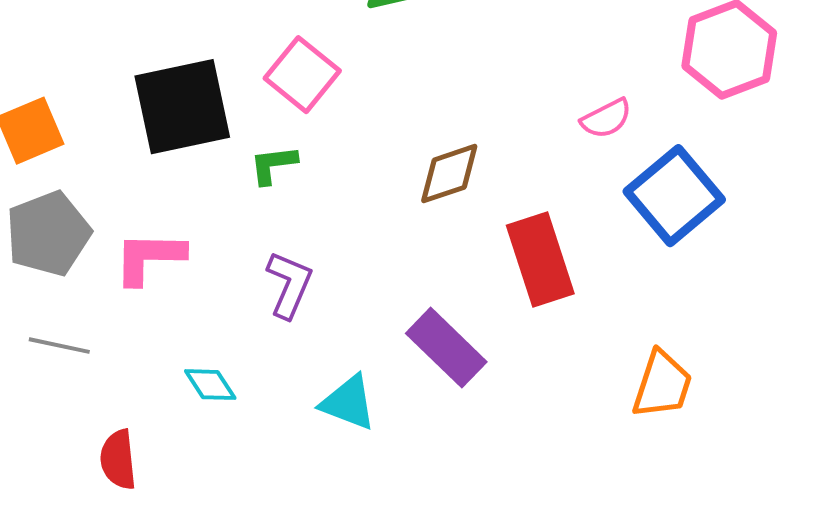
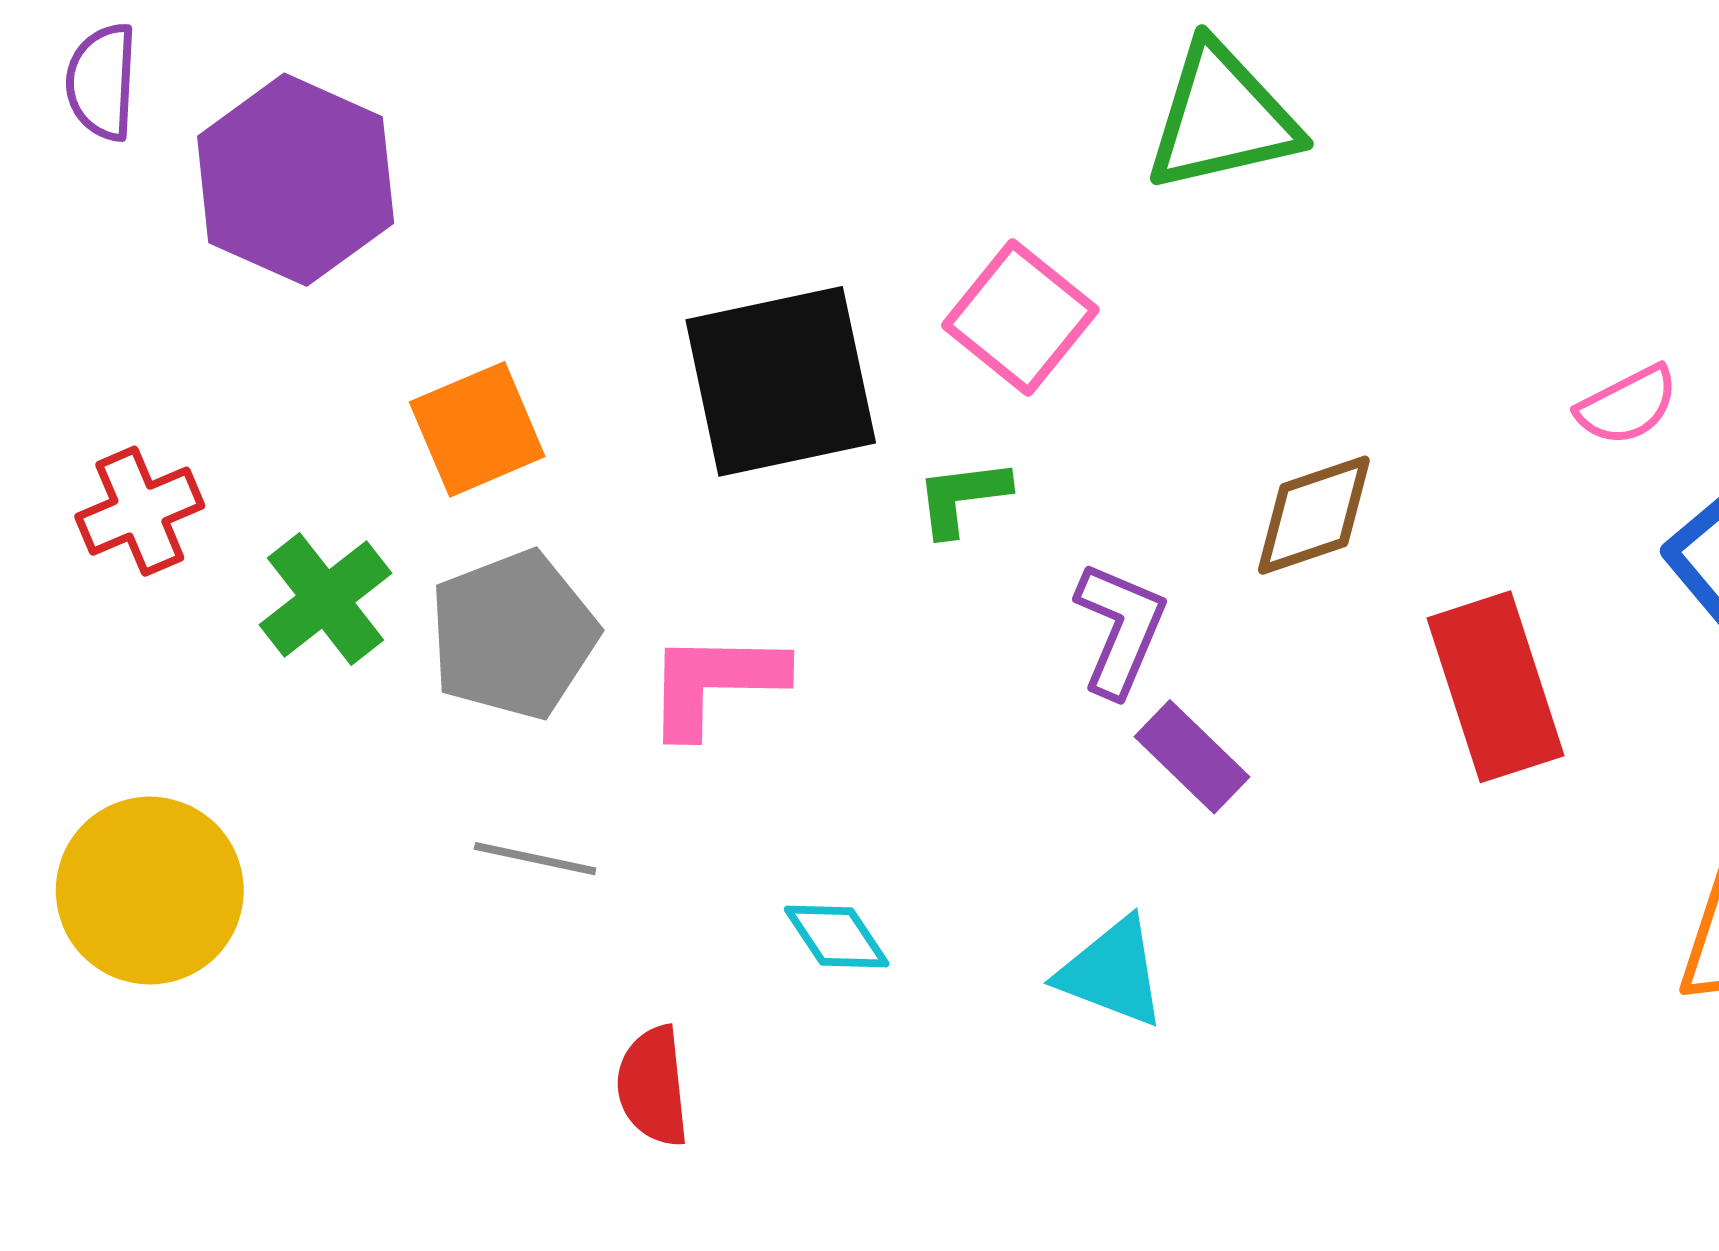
purple L-shape: (289, 285) -> (1120, 629), moved
purple rectangle: (446, 348) -> (1192, 757), moved, size x0.7

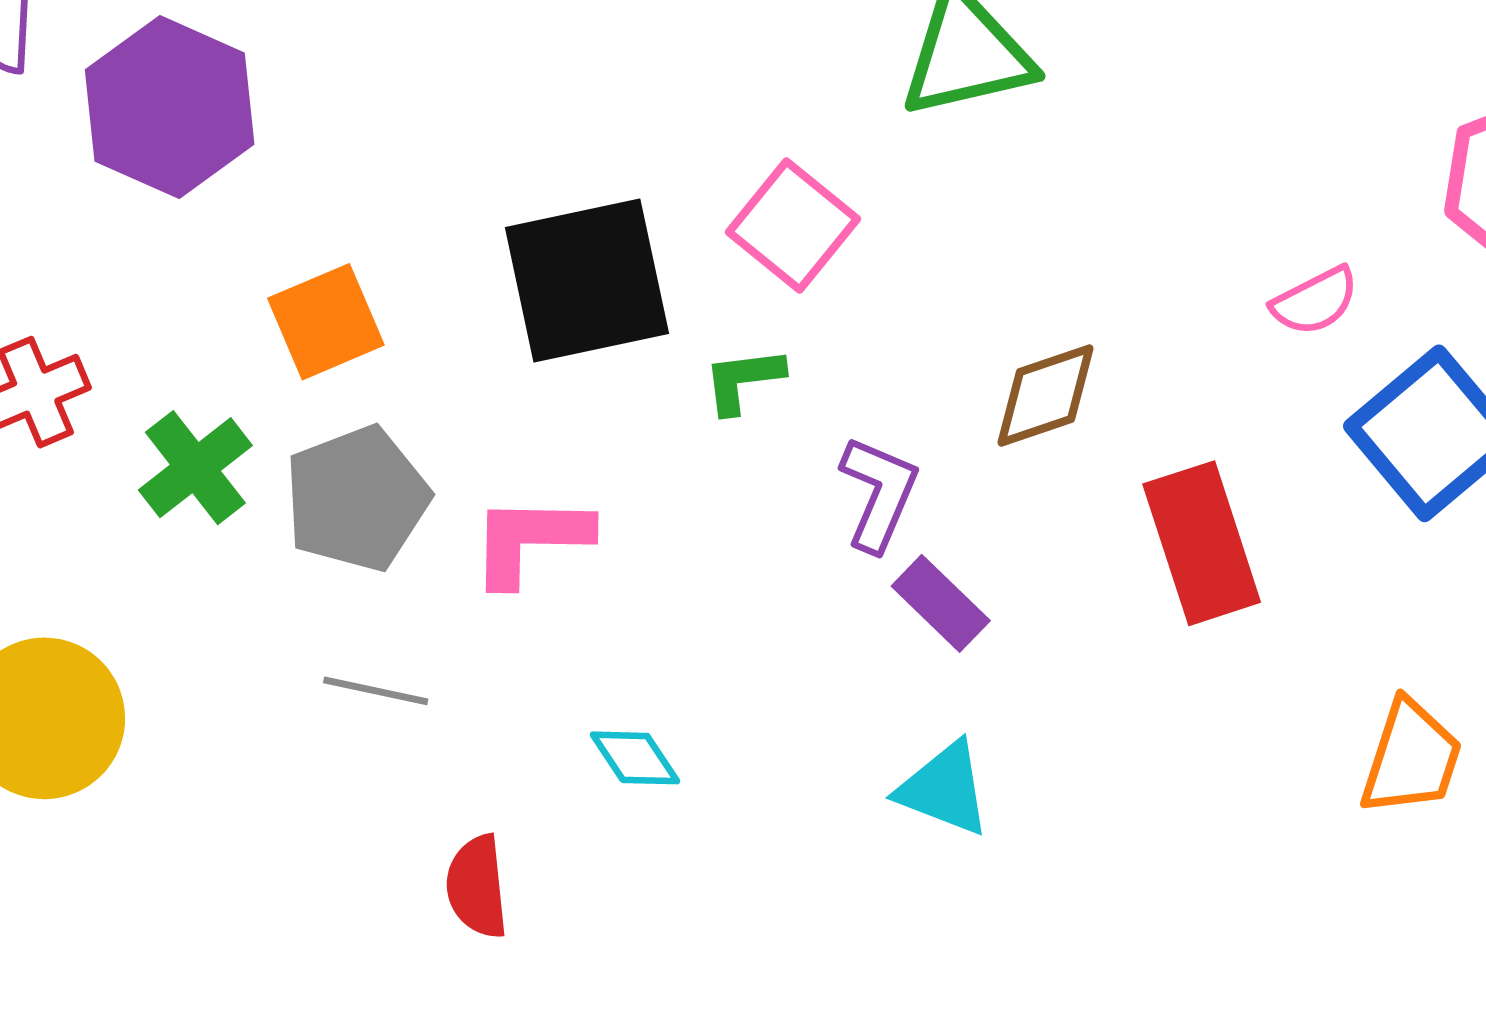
cyan triangle: (1112, 972) -> (944, 789), moved

